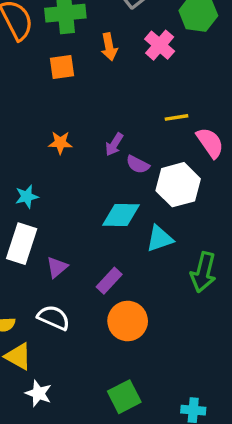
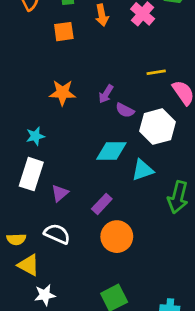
orange star: (60, 143) -> (62, 93), size x1.4
white star: (38, 393) -> (45, 295), turned -30

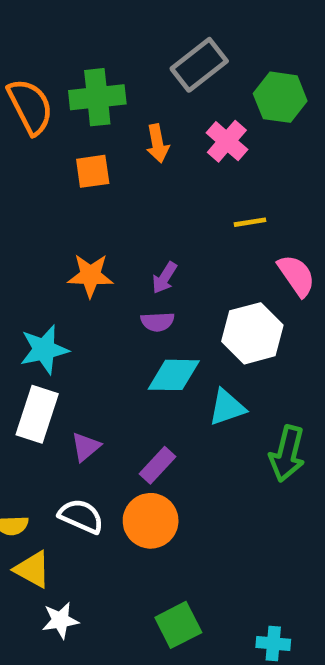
yellow line: (156, 72) -> (250, 222), moved
purple semicircle: (125, 110) -> (158, 322), moved, turned -30
cyan star: (35, 136) -> (44, 350), size x1.5
orange circle: (117, 237) -> (151, 521), moved

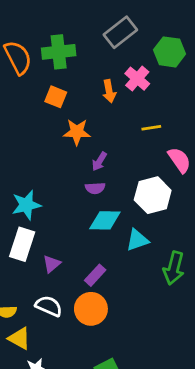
orange arrow: (158, 144) -> (109, 91), moved
orange square: (93, 171) -> (56, 97), turned 30
orange star: (90, 275) -> (77, 132), moved

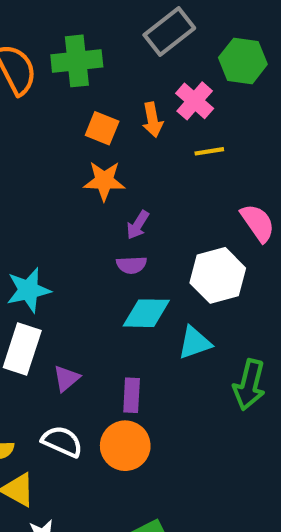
orange square: (56, 97) -> (102, 128), moved
yellow line: (151, 128) -> (209, 151), moved
purple rectangle: (95, 275) -> (132, 395), turned -40

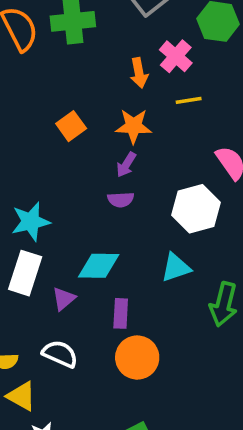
orange square: (102, 128) -> (71, 126), moved, turned 32
orange star: (104, 181) -> (134, 126), moved
cyan diamond: (146, 313) -> (99, 266), moved
orange circle: (125, 446) -> (137, 358), moved

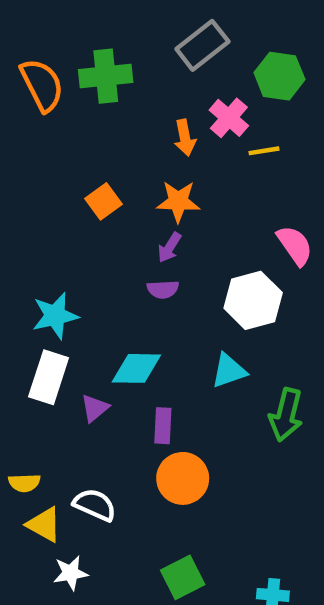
yellow line: (189, 100) -> (264, 151), moved
white semicircle: (60, 354) -> (95, 505), moved

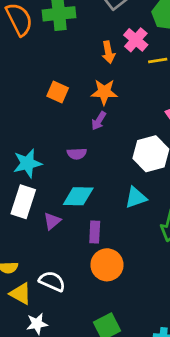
orange square: (104, 201) -> (58, 92), turned -30
purple semicircle: (163, 289) -> (77, 154), moved

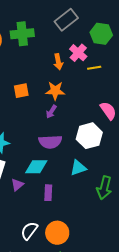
orange square: (58, 92) -> (21, 91), turned -35
purple semicircle: (77, 154) -> (50, 142), moved, size x1.6
orange circle: (107, 265) -> (57, 233), moved
white semicircle: (52, 281) -> (29, 231), moved, turned -78

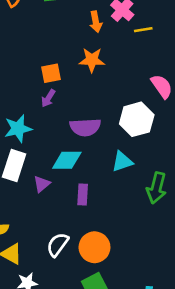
orange square: (21, 91) -> (51, 73), moved
purple arrow: (51, 112) -> (48, 98), moved

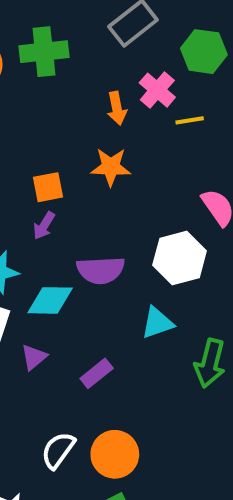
cyan diamond: (67, 160) -> (50, 300), moved
purple rectangle: (83, 194) -> (97, 373), turned 48

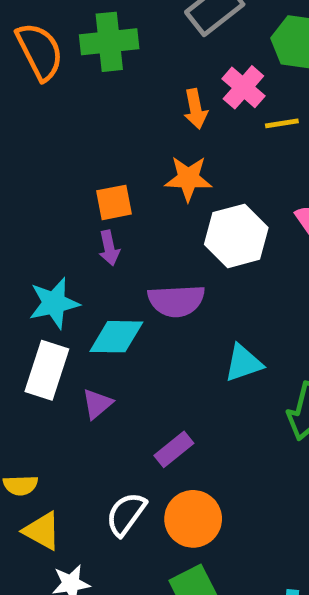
purple arrow: (44, 226) -> (109, 248), turned -44
white hexagon: (180, 258) -> (236, 236), moved
purple rectangle: (97, 373) -> (174, 449), moved

